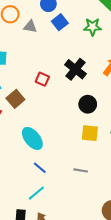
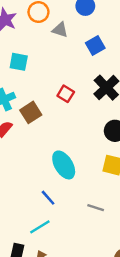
blue square: (60, 22) -> (95, 46), moved
cyan ellipse: (32, 138) -> (64, 165), moved

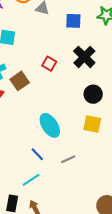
blue square: (95, 46) -> (73, 21), turned 35
gray line: (96, 208) -> (68, 159), moved, turned -40

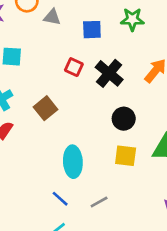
red square: (49, 64) -> (74, 67), moved
brown square: (20, 81) -> (46, 108), moved
cyan ellipse: (50, 125) -> (73, 162), turned 35

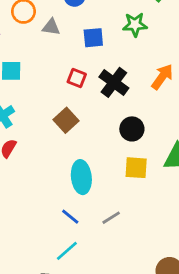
brown square: (46, 108) -> (66, 120), moved

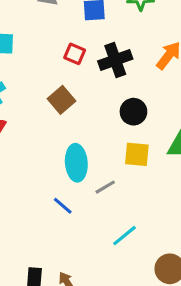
black cross: (114, 82) -> (115, 60), turned 32
gray line: (111, 218) -> (105, 187), moved
cyan line: (67, 251) -> (125, 236), moved

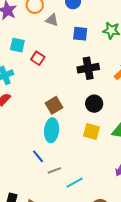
red square: (75, 54) -> (38, 58), moved
brown square: (61, 100) -> (54, 105), moved
gray line: (105, 187) -> (54, 170), moved

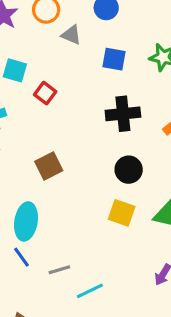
brown square: (54, 105) -> (49, 166), moved
cyan ellipse: (52, 130) -> (26, 221), moved
blue line: (38, 156) -> (22, 257), moved

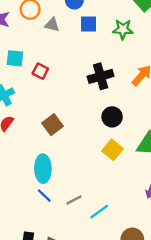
blue square: (114, 59) -> (89, 24), moved
yellow square: (122, 213) -> (113, 150), turned 30

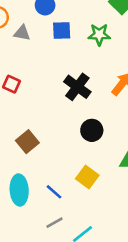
black cross: (101, 76) -> (77, 87), turned -35
yellow square: (113, 150) -> (87, 177), moved
blue line: (44, 196) -> (54, 192), moved

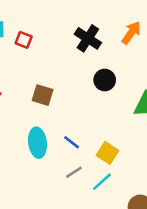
brown square: (27, 142) -> (43, 95), turned -30
yellow square: (87, 177) -> (107, 153), moved

